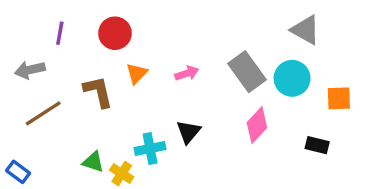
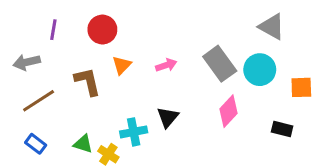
blue rectangle: (18, 172) -> (36, 144), moved

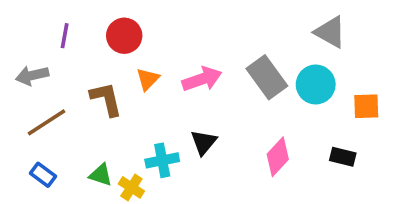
pink arrow: (166, 65) -> (202, 79), size x1.5
pink diamond: (229, 111) -> (278, 157), moved

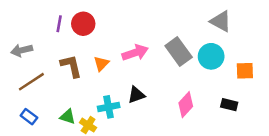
purple line: (65, 36) -> (59, 24), moved
orange triangle: (148, 79) -> (101, 64), moved
black triangle: (204, 142) -> (136, 95), turned 30

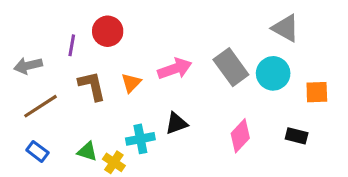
purple line: (59, 24) -> (72, 45), moved

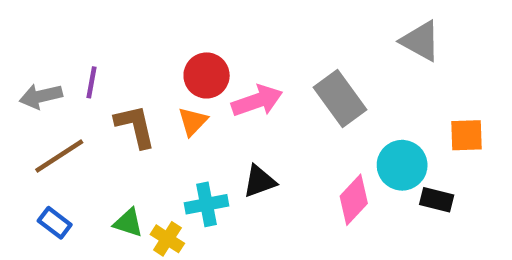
red circle: (108, 31) -> (207, 75), moved
purple line: (72, 45) -> (91, 82), moved
cyan circle: (273, 73) -> (402, 165), moved

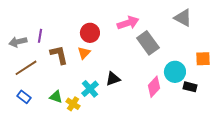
pink arrow: (257, 101) -> (128, 23), moved
cyan cross: (207, 204) -> (90, 89), turned -30

